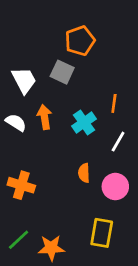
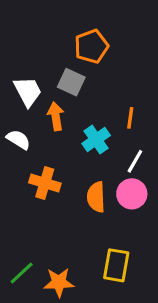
orange arrow: (44, 117) -> (56, 116), moved
orange semicircle: (84, 173) -> (96, 197), size x1.4
orange cross: (21, 185) -> (45, 183), moved
pink circle: (115, 187) -> (132, 194), moved

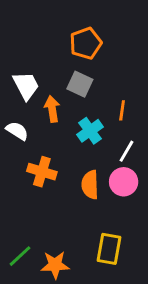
gray square: (71, 82) -> (80, 84), moved

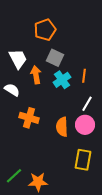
orange pentagon: (86, 43) -> (45, 30), moved
cyan cross: (90, 131) -> (62, 80), moved
yellow rectangle: (109, 249) -> (83, 160), moved

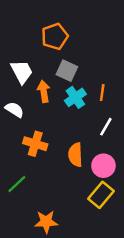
pink circle: (85, 125) -> (103, 166), moved
yellow rectangle: (83, 160) -> (101, 195), turned 30
green line: (14, 176) -> (17, 184), moved

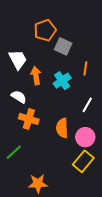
gray square: (67, 71) -> (63, 46), moved
orange line: (102, 93) -> (85, 69), moved
white semicircle: (14, 110) -> (19, 97), moved

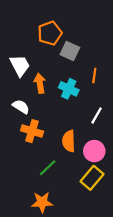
cyan cross: (62, 81) -> (69, 89), turned -30
green line: (14, 152) -> (48, 168), moved

